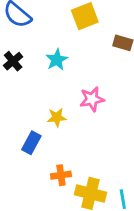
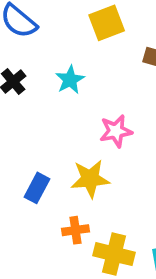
yellow star: (57, 117) -> (90, 179), moved, size x1.5

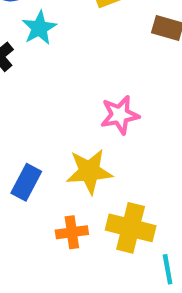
cyan star: (70, 80) -> (39, 28), moved
yellow cross: (114, 254) -> (131, 228), moved

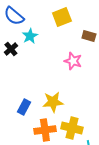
pink star: (120, 115) -> (73, 61), moved, turned 30
orange cross: (72, 232) -> (45, 130), size x1.5

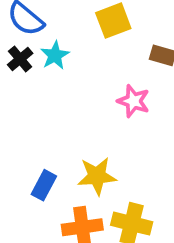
black cross: (11, 49) -> (20, 59), moved

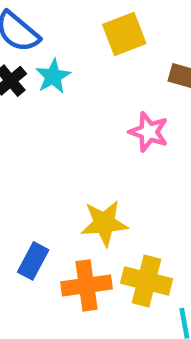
blue rectangle: (44, 185) -> (33, 261), moved

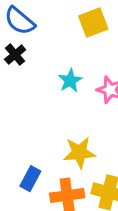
cyan star: (53, 76) -> (70, 81), moved

